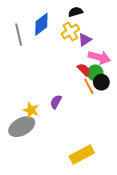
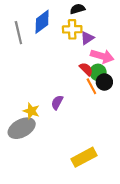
yellow cross: (70, 31) -> (72, 29), turned 30

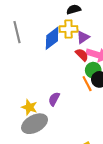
blue diamond: (42, 22) -> (52, 38), moved
red semicircle: (86, 69) -> (82, 55), moved
gray ellipse: (22, 128) -> (35, 124), moved

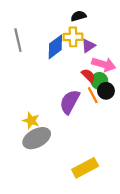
red semicircle: (82, 55) -> (88, 75), moved
purple semicircle: (54, 99) -> (70, 102), moved, size x1.6

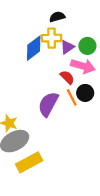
green circle: (99, 81) -> (87, 46), moved
yellow rectangle: (85, 168) -> (29, 162), moved

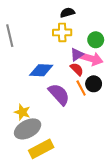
purple triangle: (67, 47) -> (77, 54), moved
blue diamond: (34, 48) -> (41, 70), moved, turned 40
purple semicircle: (48, 104) -> (59, 94), turned 110

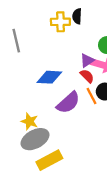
black semicircle: (67, 13) -> (77, 16), turned -72
yellow cross: (62, 32) -> (60, 22), moved
purple semicircle: (59, 94) -> (68, 103), turned 90

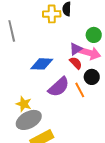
orange line: (91, 96) -> (80, 90), moved

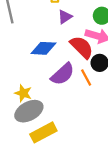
purple triangle: (76, 49) -> (65, 17), moved
red semicircle: (76, 63) -> (82, 47), size x1.6

